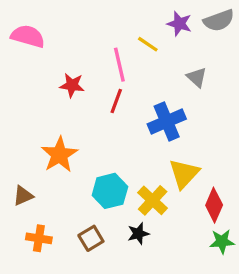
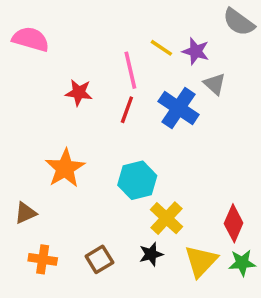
gray semicircle: (219, 20) -> (239, 22), turned 56
purple star: (179, 24) -> (196, 51), moved
blue cross: (167, 121) -> (179, 108), moved, turned -33
yellow triangle: (184, 174) -> (201, 261), moved
cyan hexagon: (110, 191) -> (137, 180), moved

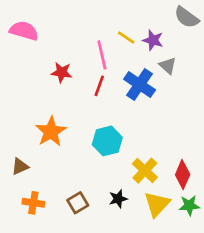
yellow cross: (166, 218) -> (145, 171), moved

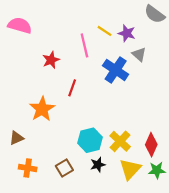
red star: (62, 72) -> (51, 60), turned -30
red line: (99, 86) -> (72, 88), moved
cyan hexagon: (107, 141) -> (90, 140), moved

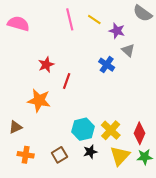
yellow line: (104, 31) -> (94, 19), moved
pink line: (84, 45) -> (70, 19), moved
red star: (51, 60) -> (46, 65), moved
blue cross: (116, 70) -> (107, 65), size x0.7
orange star: (42, 109) -> (39, 100), turned -30

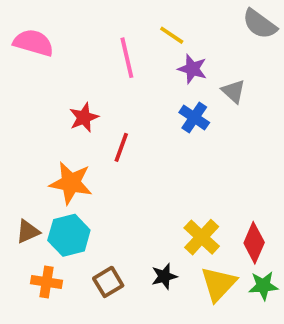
pink line: (70, 19) -> (127, 58), moved
purple star: (117, 31) -> (192, 69), moved
cyan hexagon: (83, 129) -> (69, 235), moved

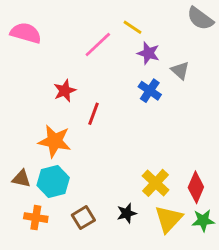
pink line: (127, 58) -> (98, 45), turned 60
brown triangle: (28, 232) -> (21, 179), turned 36

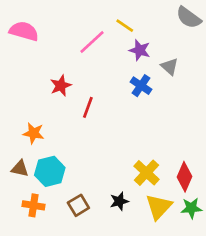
orange star: (55, 141) -> (33, 133), moved, size x0.7

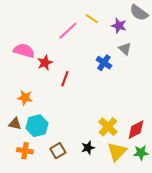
pink semicircle: (24, 31) -> (24, 51), moved
purple star: (140, 50) -> (119, 26), moved
red diamond: (185, 177) -> (136, 130), turned 40

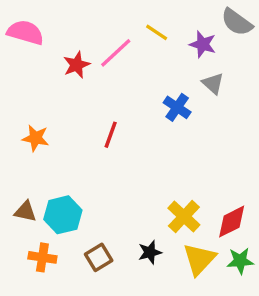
pink semicircle: (24, 51) -> (25, 32), moved
red star: (45, 63) -> (77, 65), moved
orange star: (25, 98) -> (36, 138), moved

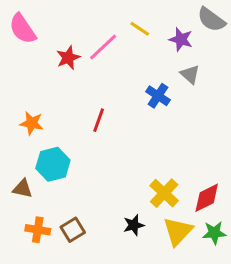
pink semicircle: (25, 32) -> (22, 29), turned -140
cyan hexagon: (63, 215) -> (53, 164), moved
brown square: (99, 257) -> (73, 230), moved

